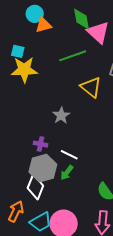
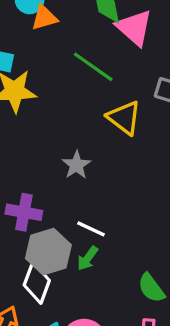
green line: (73, 56) -> (93, 67), turned 56
purple cross: (40, 144) -> (24, 212), moved, size x1.5

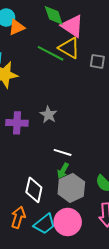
yellow triangle: (124, 118) -> (69, 48), moved
purple cross: (24, 212) -> (17, 123), moved
gray hexagon: (48, 252) -> (71, 188), moved

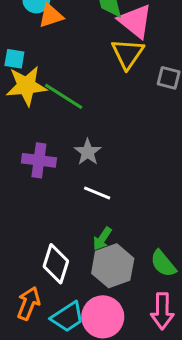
yellow triangle: (69, 48) -> (128, 54), turned 30
green line: (51, 53) -> (64, 96), moved
white line: (63, 152) -> (97, 193), moved

